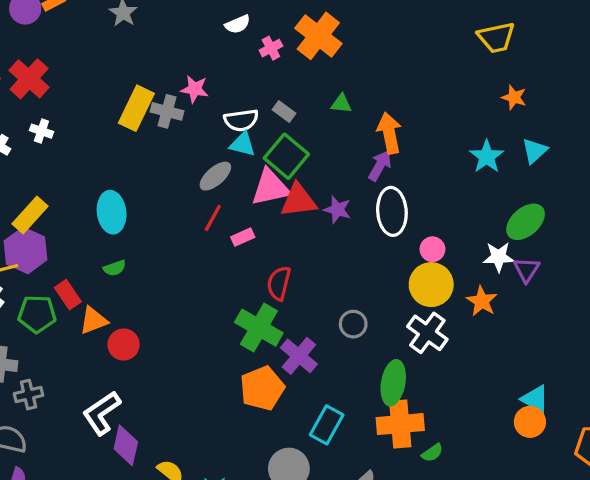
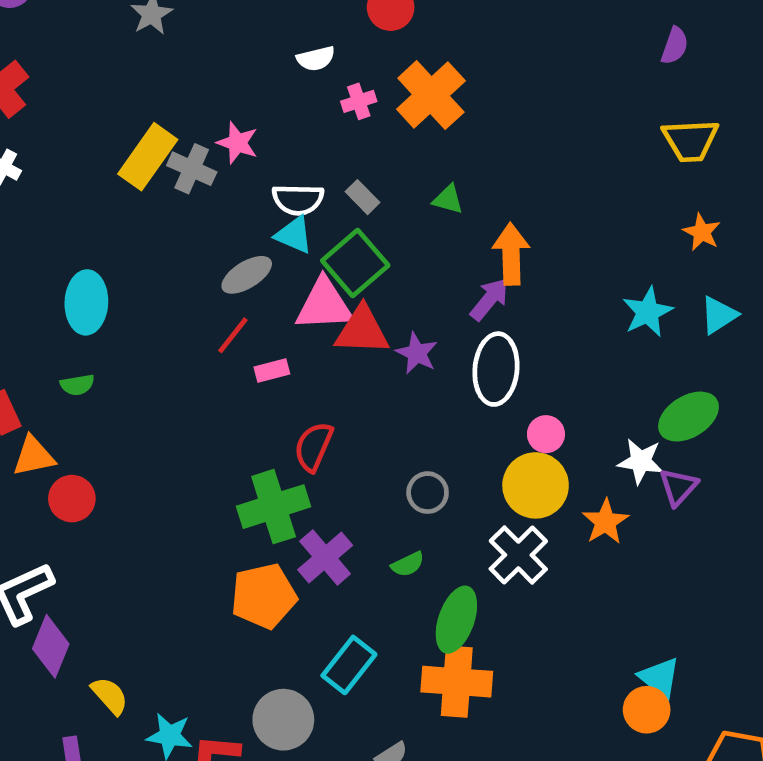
gray circle: (353, 324) -> (428, 493), moved
green cross: (259, 328) -> (274, 507), turned 33
green semicircle: (432, 453) -> (408, 564), moved

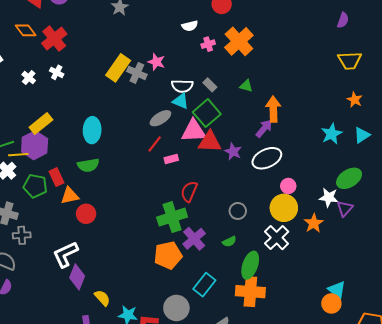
white ellipse: (496, 369) -> (267, 158), turned 60
green semicircle: (77, 385) -> (88, 165), size x1.5

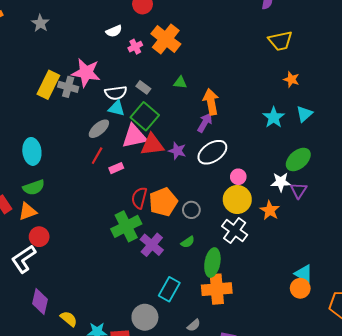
pink star: (156, 62) -> (86, 73), size x1.6
orange triangle: (70, 196) -> (28, 211), moved
white L-shape: (65, 254) -> (24, 259), moved
orange pentagon: (168, 255) -> (163, 202), moved

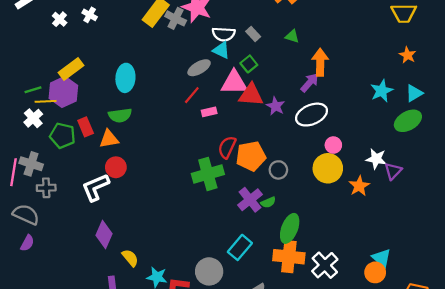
green square: (145, 116) -> (249, 64), size x0.6
green ellipse: (298, 160) -> (408, 121), moved
white cross: (235, 231) -> (325, 265), moved
purple cross: (152, 245) -> (250, 200), moved

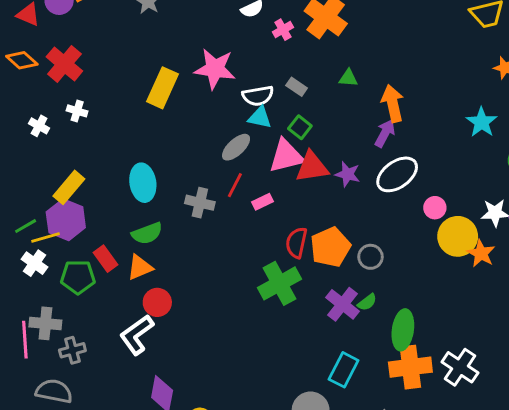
gray cross: (176, 18) -> (200, 203), moved
yellow circle: (328, 168) -> (458, 236), moved

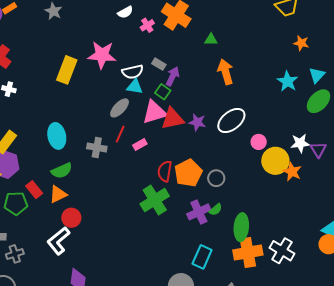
green triangle: (348, 78) -> (211, 40), moved
purple arrow: (385, 133) -> (173, 76), moved
purple cross: (342, 304) -> (199, 212), turned 30

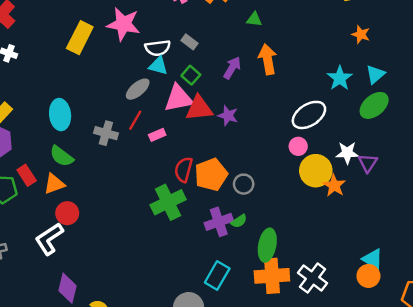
purple arrow: (173, 76) -> (232, 68), moved
white ellipse: (231, 121) -> (309, 115), moved
green semicircle: (62, 171) -> (62, 156), turned 55

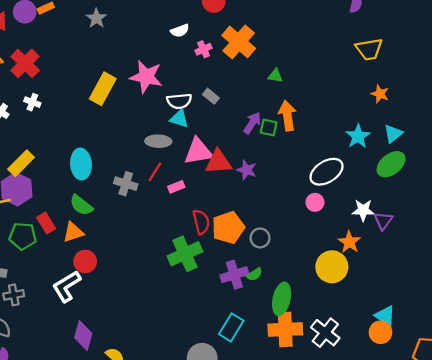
green square: (191, 75) -> (269, 127), moved, turned -30
gray ellipse: (138, 89) -> (158, 141), turned 40
red semicircle: (184, 170) -> (201, 222), turned 150
yellow circle: (316, 171) -> (332, 267), moved

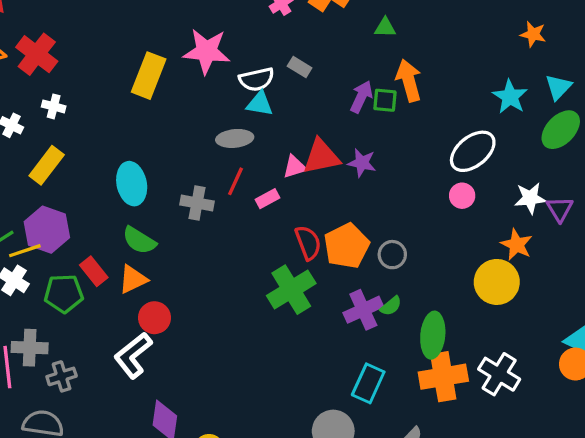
pink triangle: (198, 151) -> (295, 167), moved, size x0.6
yellow rectangle: (21, 163) -> (47, 165), moved

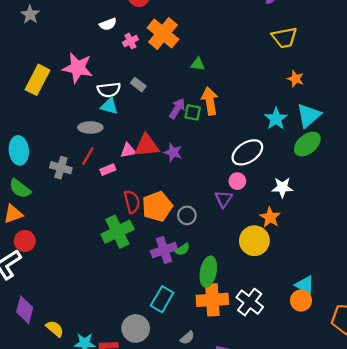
cyan triangle: (558, 87) -> (309, 116), size x1.4
purple triangle: (560, 209) -> (224, 199), moved

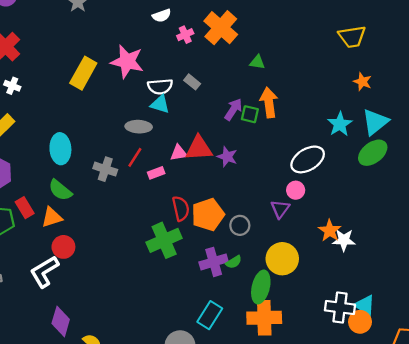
white star: (282, 187) -> (344, 240), moved
yellow circle: (254, 241) -> (282, 259), moved
white cross: (250, 302) -> (340, 308), moved, turned -32

